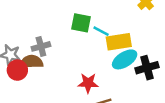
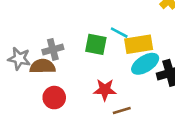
green square: (81, 23) -> (96, 44), moved
red circle: (17, 70) -> (54, 98), moved

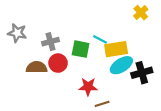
gray cross: (53, 49) -> (50, 42), moved
gray star: (19, 59) -> (17, 33), moved
red circle: (54, 98) -> (58, 63), moved

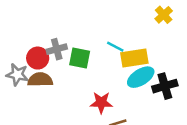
gray star: (17, 33) -> (17, 75), moved
green square: (81, 49) -> (80, 58), moved
red circle: (58, 63) -> (38, 58), moved

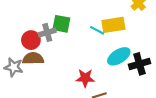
green square: (80, 58) -> (61, 24), moved
yellow rectangle: (134, 58) -> (113, 25), moved
gray star: (17, 75) -> (14, 67), moved

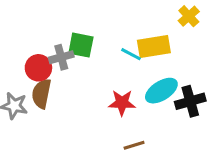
brown semicircle: (33, 58) -> (41, 94), turned -78
red star: (85, 78) -> (122, 103), moved

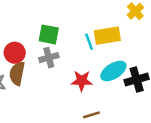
cyan line: (131, 54) -> (89, 42), turned 42
gray cross: (61, 57) -> (49, 58), moved

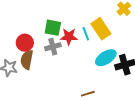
yellow rectangle: (107, 36) -> (101, 29), turned 65
red star: (82, 81) -> (69, 37), moved

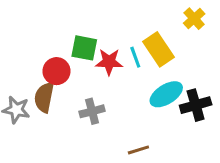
red circle: (25, 43) -> (56, 71), moved
gray cross: (53, 47) -> (92, 111), moved

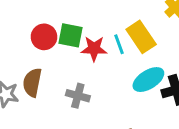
red circle: (56, 71) -> (44, 37), moved
gray cross: (92, 111) -> (78, 96), turned 30

